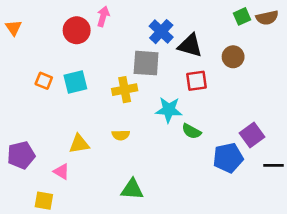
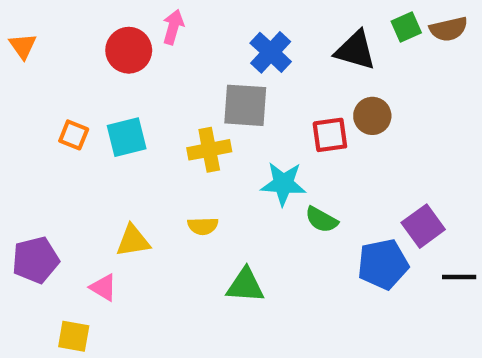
black triangle: (190, 45) -> (355, 50), moved
brown circle: (233, 57) -> (372, 116), moved
green triangle: (132, 189) -> (245, 285), moved

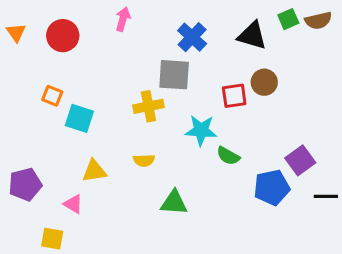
red circle: (129, 50) -> (63, 36), moved
cyan square: (127, 137) -> (79, 118), moved, turned 32

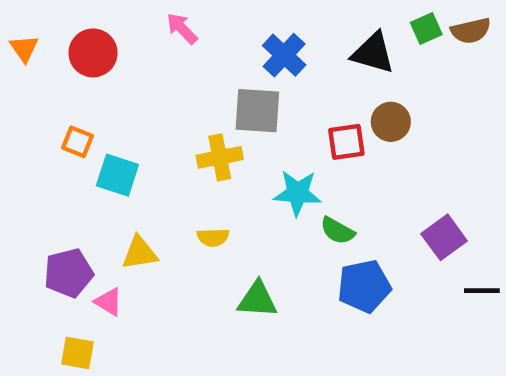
pink arrow: (123, 19) -> (182, 28), turned -60
purple pentagon: (25, 184) -> (69, 273), moved
blue pentagon: (272, 187) -> (364, 286), moved

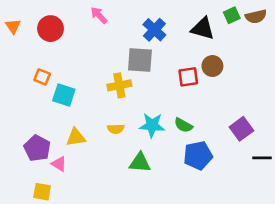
cyan star: (297, 193) -> (152, 125), moved
purple pentagon: (69, 273) -> (37, 148), turned -30

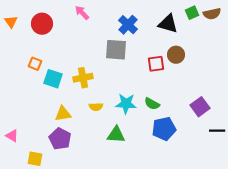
yellow cross: (119, 85) -> (83, 78), moved
purple pentagon: (37, 148) -> (60, 139), moved
pink triangle: (59, 164) -> (12, 136), moved

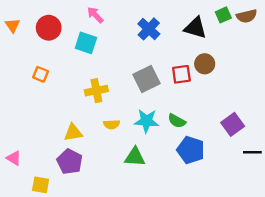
gray square: (116, 50) -> (146, 79), moved, turned -30
cyan square: (53, 79) -> (86, 43), moved
blue pentagon: (164, 129) -> (191, 150), turned 30

